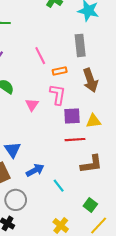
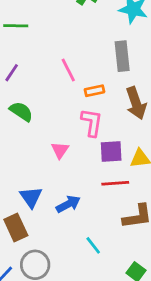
pink triangle: (32, 105) -> (60, 150), moved
blue arrow: (35, 170) -> (68, 204), moved

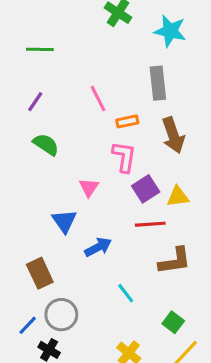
purple square: (111, 151) -> (146, 189), turned -30
blue triangle: (31, 197) -> (64, 221), moved

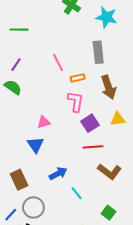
green semicircle: (46, 144) -> (13, 87), moved
pink triangle: (89, 187) -> (44, 122), moved, turned 40
yellow triangle: (178, 197) -> (118, 119), moved
blue arrow: (98, 247) -> (58, 174), moved
brown L-shape: (175, 261) -> (109, 171), turned 45

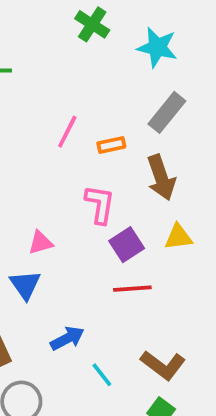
gray rectangle: (98, 52) -> (167, 112), moved, turned 45
pink line: (58, 63) -> (67, 132), turned 54
orange rectangle: (78, 78) -> (111, 145), moved
brown L-shape: (109, 171) -> (163, 365), moved

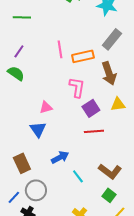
pink line: (67, 132) -> (60, 49), turned -36
orange rectangle: (111, 145) -> (83, 56), size x1.5

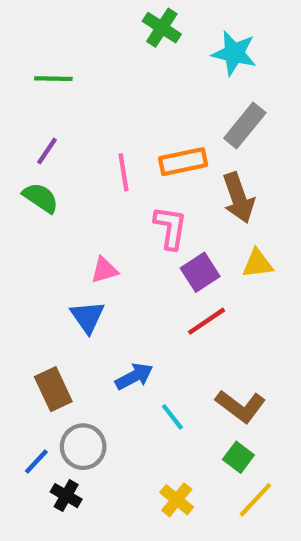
pink line: (60, 49) -> (124, 172), moved
red line: (94, 131) -> (206, 321), turned -30

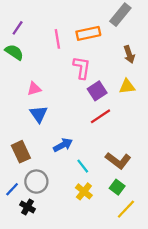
brown arrow: (238, 198) -> (129, 54), moved, size x0.7
pink triangle: (104, 270) -> (34, 89), moved
yellow cross: (177, 500) -> (84, 191), moved

